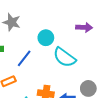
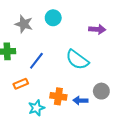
cyan circle: (46, 38) -> (53, 18), moved

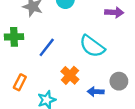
orange rectangle: (21, 84) -> (20, 82), moved, turned -40
orange cross: (58, 96) -> (70, 75), moved, turned 35

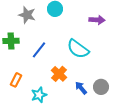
gray circle: (119, 81) -> (101, 87), moved
blue arrow: (96, 92) -> (81, 88), turned 48

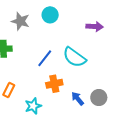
blue line: (39, 50) -> (45, 58), moved
orange cross: (59, 74) -> (54, 84), turned 35

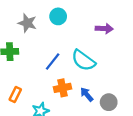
blue arrow: (78, 99) -> (87, 94), moved

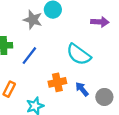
gray star: (27, 23) -> (33, 20), moved
blue line: (53, 62) -> (29, 56), moved

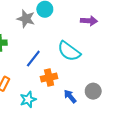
blue line: (29, 56) -> (33, 59), moved
blue arrow: (82, 89) -> (70, 96), moved

